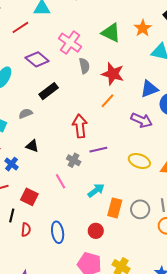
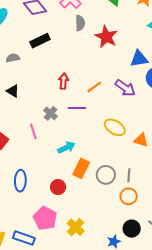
orange line: (108, 101) -> (94, 87), moved
red arrow: (80, 126) -> (63, 81), size x0.7

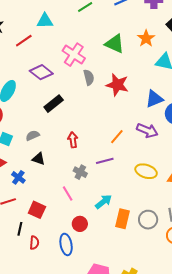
gray semicircle: (13, 58) -> (33, 135), moved
red arrow: (63, 81) -> (73, 140), moved
red circle: (58, 187) -> (80, 224), moved

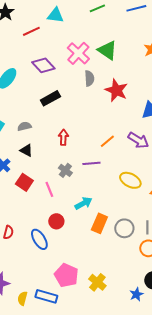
green triangle: (115, 44) -> (107, 50), moved
red square: (37, 210) -> (24, 182), moved
blue ellipse: (66, 244) -> (39, 239), turned -30

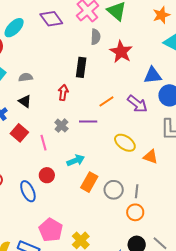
black rectangle: (50, 98) -> (81, 67), moved, turned -60

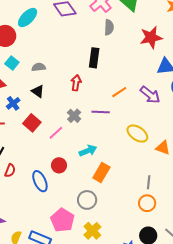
red star: (121, 52) -> (151, 37), moved, turned 30
pink line: (43, 143) -> (56, 133), turned 63
gray circle: (114, 190) -> (87, 200), moved

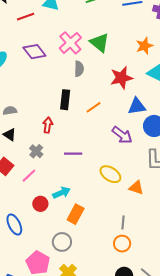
orange line: (119, 92) -> (94, 107), moved
gray cross: (74, 116) -> (36, 151), moved
red circle: (59, 165) -> (40, 204), moved

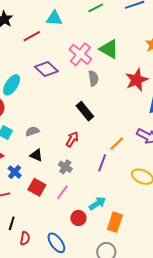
black rectangle: (65, 100) -> (85, 111), turned -36
orange line: (94, 107) -> (117, 144), moved
red arrow: (48, 125) -> (72, 139), turned 35
purple line: (73, 154) -> (102, 163), turned -60

